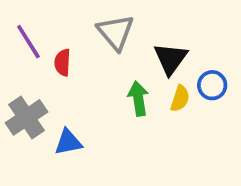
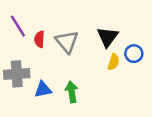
gray triangle: (116, 32) -> (67, 42), moved
green arrow: (138, 98) -> (72, 92), moved
gray cross: (27, 117) -> (17, 74), turned 30

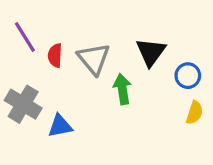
yellow semicircle: (114, 62) -> (195, 113), moved
gray cross: (17, 74) -> (23, 104), turned 35
green arrow: (72, 92) -> (122, 89), moved

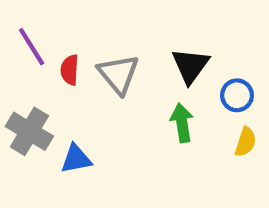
green arrow: (122, 89) -> (182, 123), moved

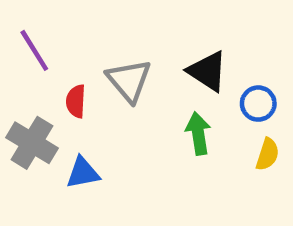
black triangle: (190, 66) -> (207, 71), turned -33
red semicircle: (70, 70) -> (76, 101), moved

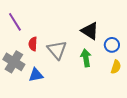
gray triangle: (129, 80) -> (57, 50), moved

